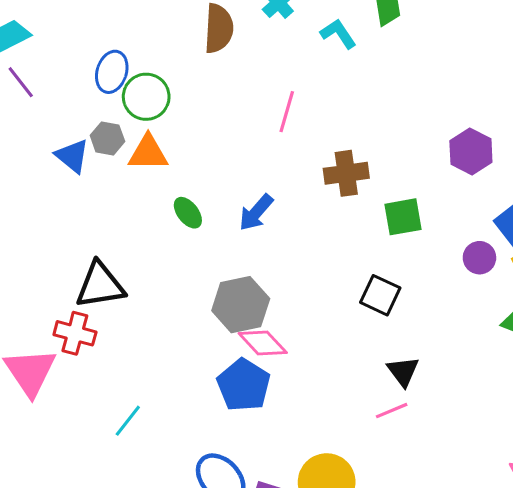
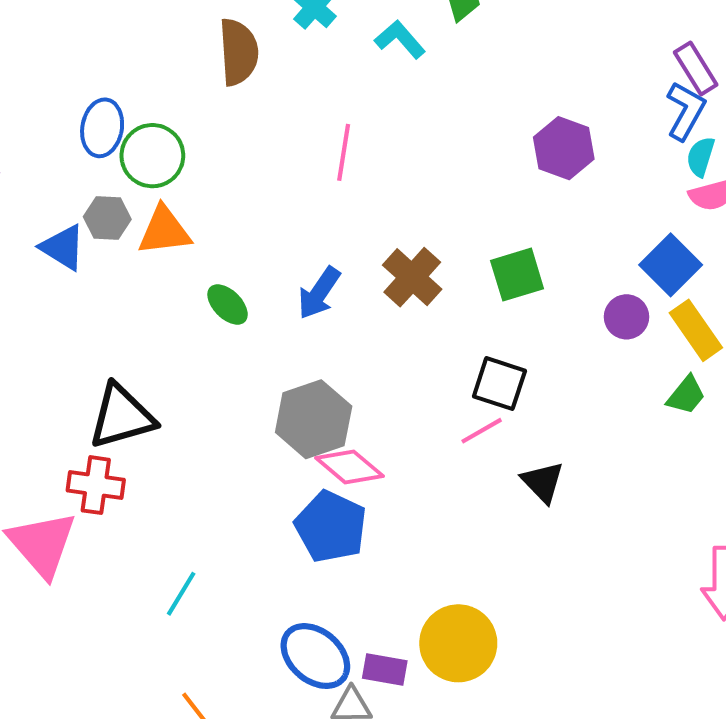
purple hexagon: (471, 151) -> (564, 148), moved
brown cross: (346, 173) -> (412, 277), moved, turned -33
pink line: (392, 411) -> (482, 431), moved

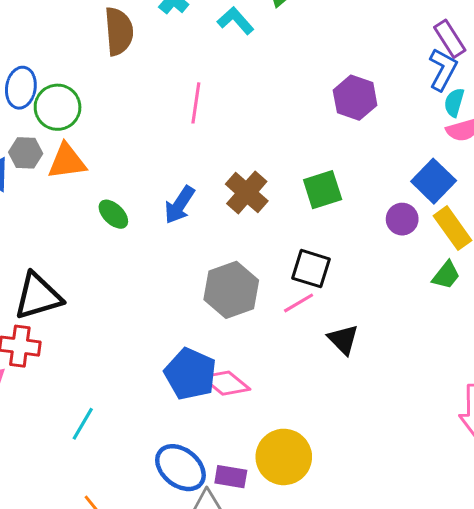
gray hexagon: (314, 419) -> (231, 290), moved
pink diamond: (349, 467) -> (226, 383), moved

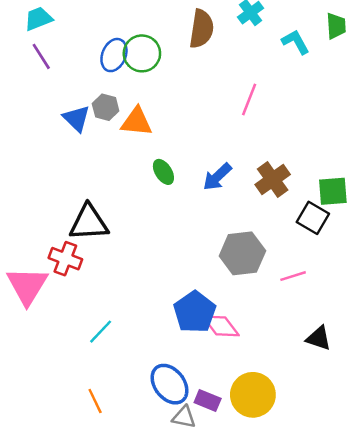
green circle: (58, 107) -> (142, 53), moved
black square: (311, 269) -> (313, 218), moved
black triangle: (343, 339) -> (319, 338), moved, turned -40

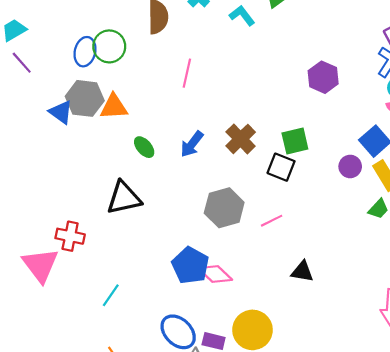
pink line: (249, 99) -> (187, 73), moved
gray hexagon: (106, 107) -> (85, 98), size x1.6
black triangle: (89, 223) -> (124, 198), moved

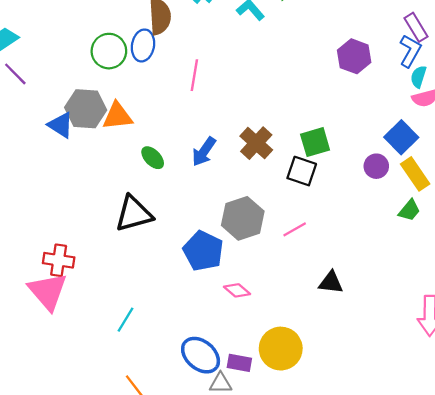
blue ellipse: (85, 52) -> (143, 45), moved
purple hexagon: (323, 77) -> (354, 56), moved
red cross: (70, 236) -> (59, 260), moved
blue pentagon: (190, 265) -> (203, 251), moved
pink diamond: (215, 274) -> (237, 290), size x0.7

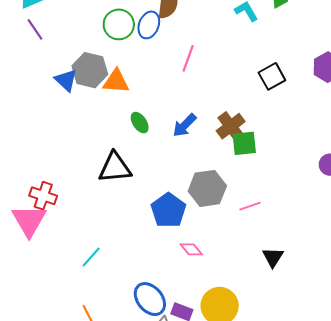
green square: (315, 142) -> (244, 143), moved
black square: (302, 171) -> (272, 76), moved, turned 32
black triangle: (331, 283) -> (273, 257), turned 45

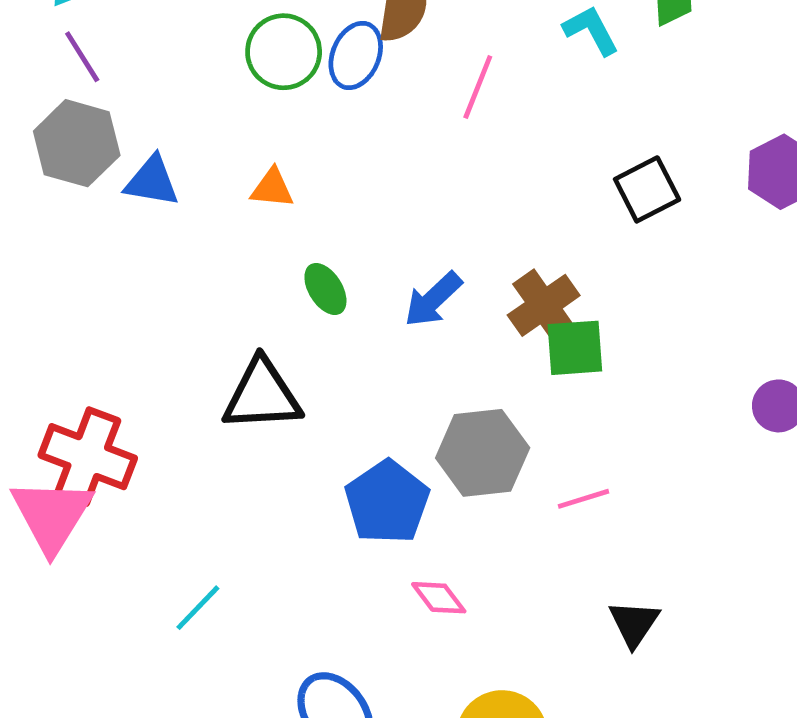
pink line: (188, 58) -> (478, 87), moved
gray hexagon: (90, 70) -> (77, 143), moved
blue triangle: (66, 80) -> (152, 181), turned -35
orange triangle: (116, 81) -> (272, 188), size x0.7
red cross: (43, 196) -> (88, 457), size x1.4

